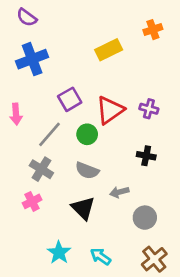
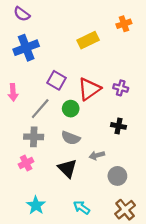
purple square: (70, 99) -> (57, 80), turned -30
gray cross: (41, 169) -> (34, 137), turned -30
cyan star: (59, 252) -> (36, 205), moved

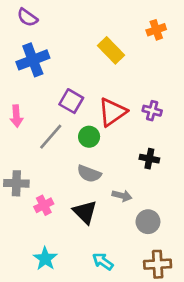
yellow rectangle: (88, 40) -> (111, 50), turned 72
gray cross: (34, 137) -> (16, 183), moved
gray arrow: (97, 155) -> (122, 196), turned -152
pink cross: (26, 163) -> (44, 205), moved
brown cross: (125, 210) -> (158, 264), turned 36

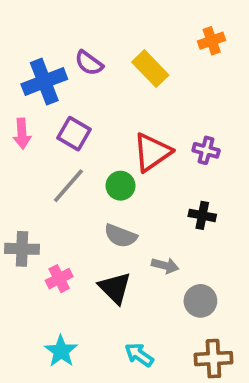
purple semicircle: (27, 17) -> (89, 63), moved
purple square: (71, 101) -> (74, 134), moved
pink arrow: (16, 116) -> (22, 134), moved

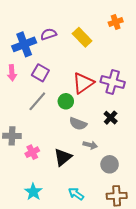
purple semicircle: (89, 63) -> (49, 34), turned 126
purple cross: (206, 150) -> (113, 82), size x1.6
black cross: (202, 215) -> (111, 118), turned 32
gray semicircle: (121, 236) -> (78, 124), moved
black triangle: (115, 288) -> (63, 157), turned 36

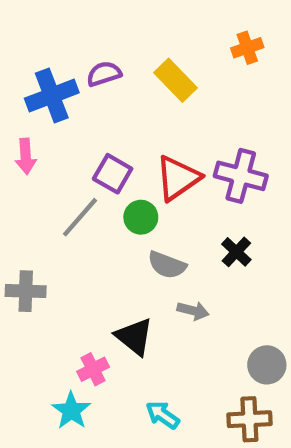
purple square: (40, 73) -> (113, 174), moved
pink cross: (32, 152) -> (93, 369), moved
black triangle: (63, 157) -> (134, 337), turned -42
gray circle: (110, 164) -> (267, 365), moved

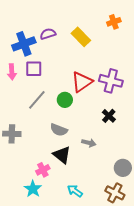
purple square: (113, 174) -> (34, 69), moved, turned -30
gray semicircle: (167, 265) -> (59, 130), moved
brown cross: (249, 419) -> (115, 193), turned 30

